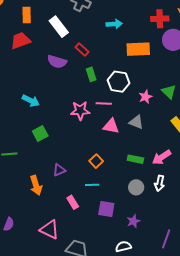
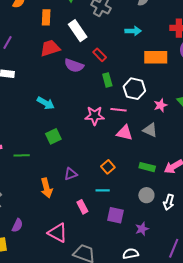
red trapezoid: (21, 41) -> (50, 48), moved
white arrow: (160, 183) -> (169, 202), moved

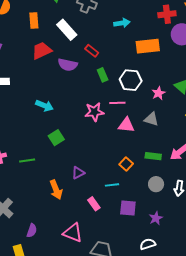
orange square: (108, 167) -> (126, 164), moved

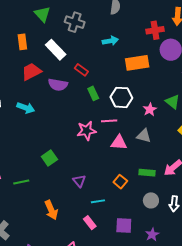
cyan arrow: (44, 106) -> (26, 108), moved
purple triangle: (78, 173) -> (79, 181), moved, turned -40
cyan line: (112, 185) -> (98, 201), moved

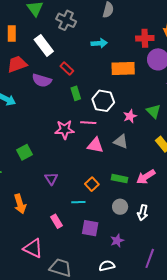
cyan line: (98, 201) -> (78, 202), moved

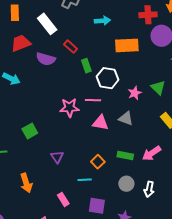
green rectangle: (76, 93) -> (86, 66), moved

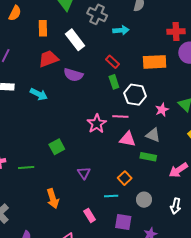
cyan arrow: (102, 21) -> (121, 30), moved
red rectangle: (71, 47) -> (112, 62), moved
pink star: (69, 108) -> (97, 124), turned -30
green rectangle: (125, 156) -> (148, 157), moved
gray circle: (126, 184) -> (144, 200), moved

